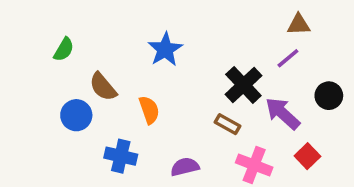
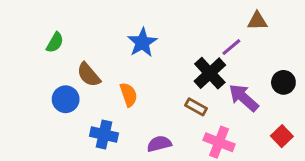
purple line: (288, 58) -> (231, 47), moved
red square: (307, 156) -> (282, 136), moved

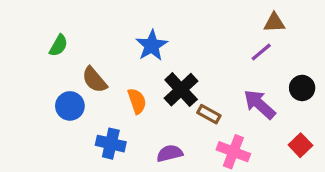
purple line: (231, 47) -> (261, 52), moved
black cross: (210, 73) -> (181, 90), moved

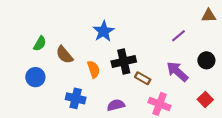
brown triangle: (274, 23) -> (209, 16), moved
green semicircle: (58, 45) -> (40, 44), moved
black cross: (181, 90) -> (124, 61), turned 30
blue circle: (70, 106) -> (35, 77), moved

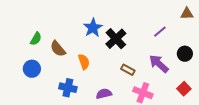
black cross: (124, 61) -> (116, 39), moved, turned -30

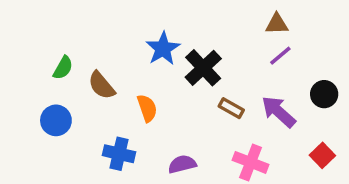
brown triangle: (187, 14) -> (277, 24), moved
brown rectangle: (128, 70) -> (231, 108), moved

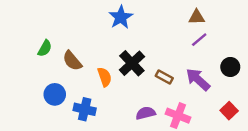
blue star: (163, 49) -> (121, 17), moved
black cross: (203, 68) -> (132, 63), moved
blue circle: (56, 120) -> (55, 94), moved
purple semicircle: (182, 164) -> (146, 113), moved

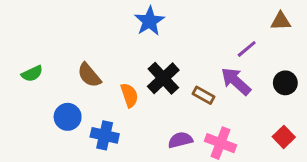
brown triangle: (197, 17) -> (281, 21), moved
green semicircle: (45, 48) -> (32, 74), moved, turned 35
purple arrow: (198, 79) -> (236, 81), moved

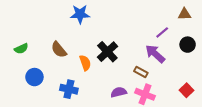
blue star: (149, 21) -> (80, 14), moved, turned 30
black circle: (285, 83) -> (188, 45), moved
brown rectangle: (203, 95) -> (141, 72), moved
blue circle: (68, 117) -> (34, 77), moved

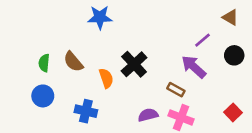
brown triangle: (185, 14) -> (230, 17), turned 32
green semicircle: (21, 49) -> (44, 63), moved, turned 120

